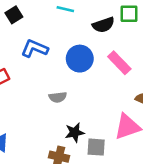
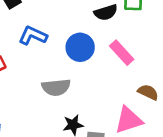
gray semicircle: (58, 97) -> (56, 87), size x1.5

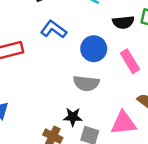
gray semicircle: (56, 87) -> (86, 83), moved

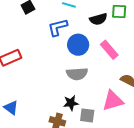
blue L-shape: (53, 29) -> (58, 27), moved, turned -40

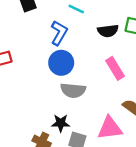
blue L-shape: (58, 27) -> (59, 33), turned 125
blue circle: (78, 45) -> (61, 63), moved

